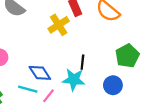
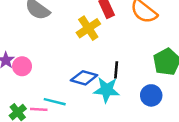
blue diamond: (40, 73) -> (84, 78), moved, turned -40
pink line: (48, 96) -> (39, 109), moved, turned 56

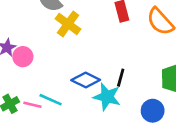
yellow cross: (88, 28) -> (68, 24), moved, turned -30

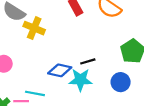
black line: (121, 78) -> (88, 61), turned 72

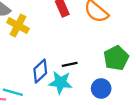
blue diamond: (60, 70) -> (40, 71), turned -60

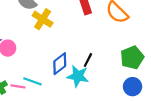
black line: (70, 64) -> (88, 60), turned -56
blue circle: (101, 88) -> (133, 87), moved

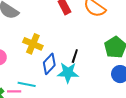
yellow cross: (43, 19) -> (33, 44), moved

